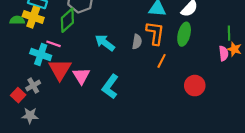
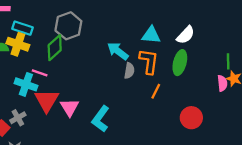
cyan arrow: (105, 43) -> (118, 51), moved

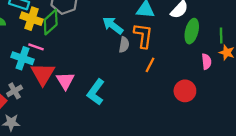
yellow cross: (18, 44) -> (31, 19), moved
green ellipse: (180, 63) -> (192, 31), moved
pink semicircle: (222, 83) -> (206, 62), moved

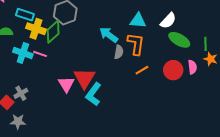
green ellipse: (192, 31) -> (179, 40), turned -75
cyan cross: (22, 58) -> (23, 53), moved
orange line: (150, 65) -> (142, 70), turned 32
red triangle: (43, 74) -> (84, 78), moved
red circle: (185, 91) -> (173, 70), moved

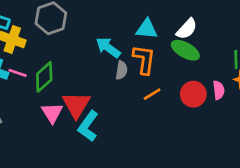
green diamond: (53, 32) -> (44, 77), moved
green ellipse: (179, 40) -> (185, 50), moved

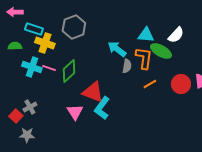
green ellipse: (185, 50) -> (161, 51), moved
red triangle: (76, 105) -> (93, 92), turned -40
pink triangle: (52, 113) -> (75, 112), moved

